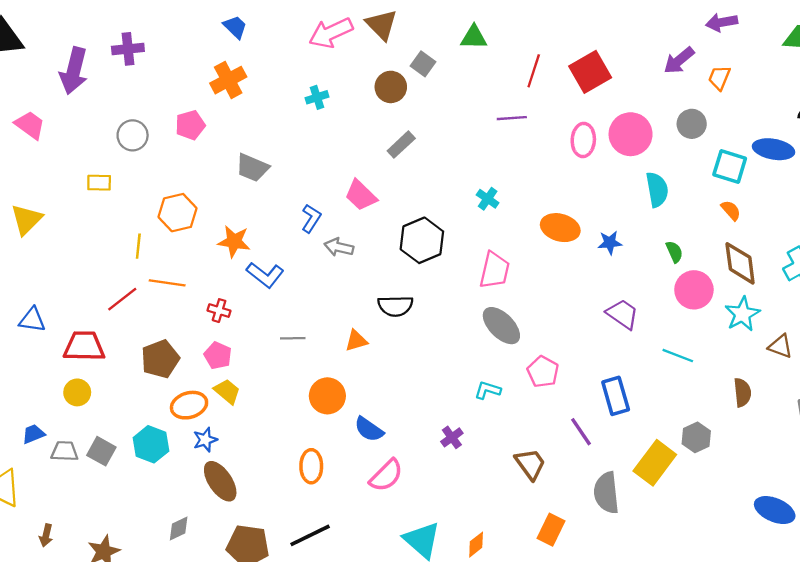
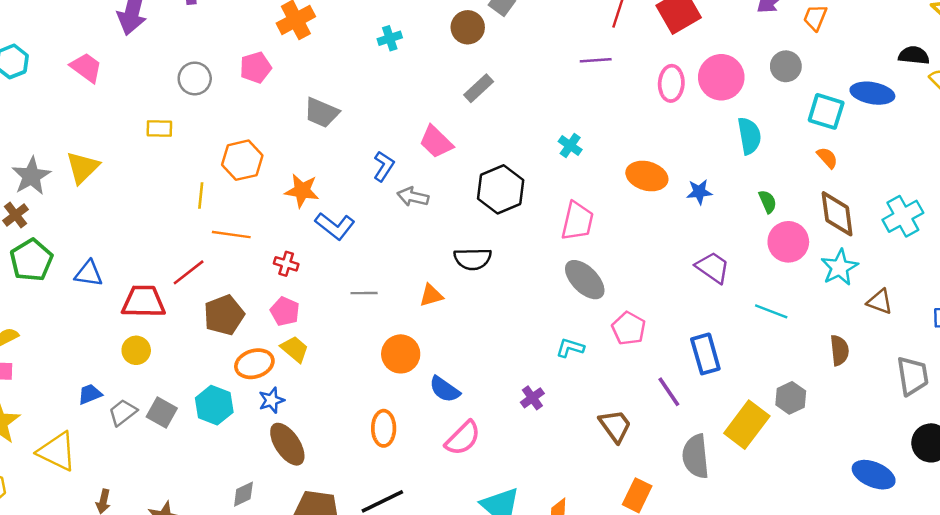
red line: (122, 299) -> (189, 272), moved
gray trapezoid: (65, 451) -> (123, 412), turned -40

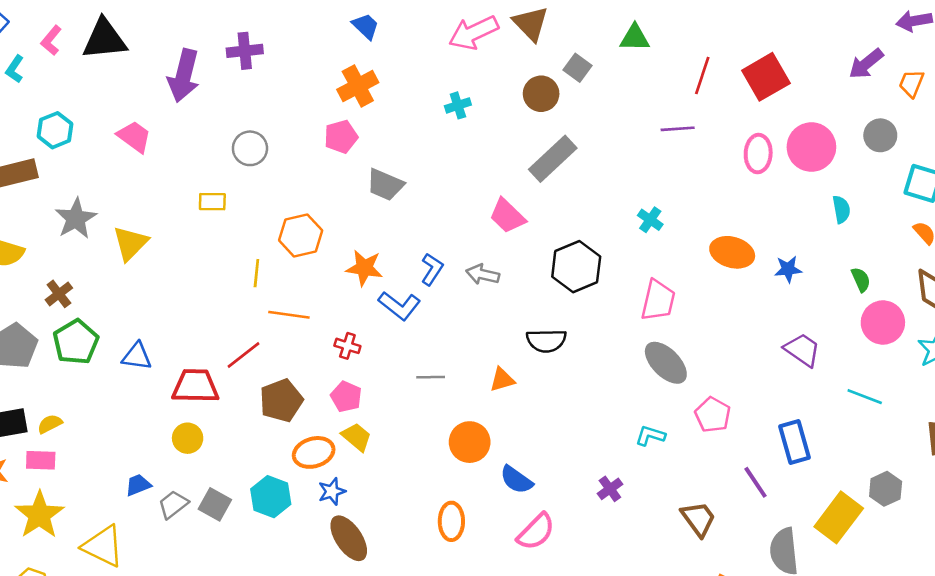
pink pentagon: (256, 68) -> (341, 137), moved
gray rectangle: (479, 88) -> (553, 159), size x1.5
cyan semicircle: (749, 136) -> (841, 209), size x0.7
blue L-shape: (384, 166) -> (432, 269), moved
gray star: (31, 176) -> (76, 219), moved

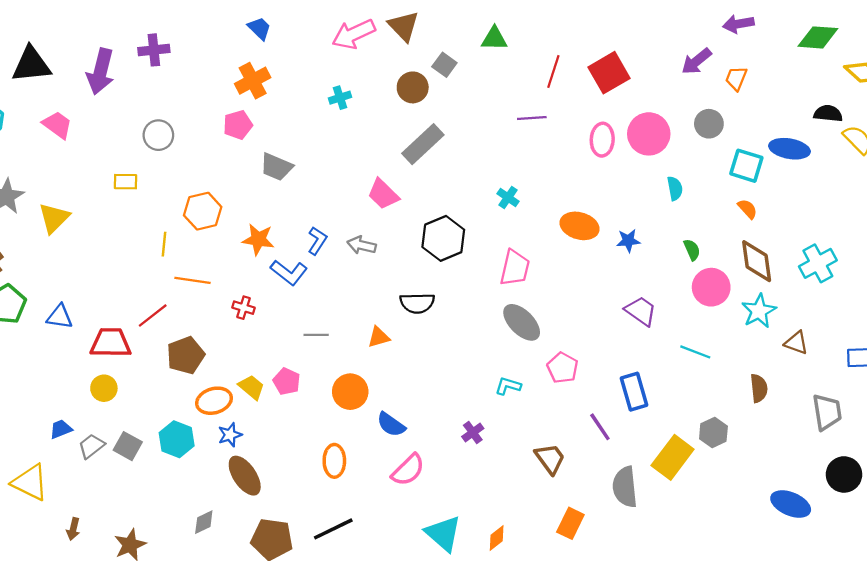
black triangle: (104, 39) -> (31, 65), moved
pink pentagon: (346, 397) -> (287, 381), moved

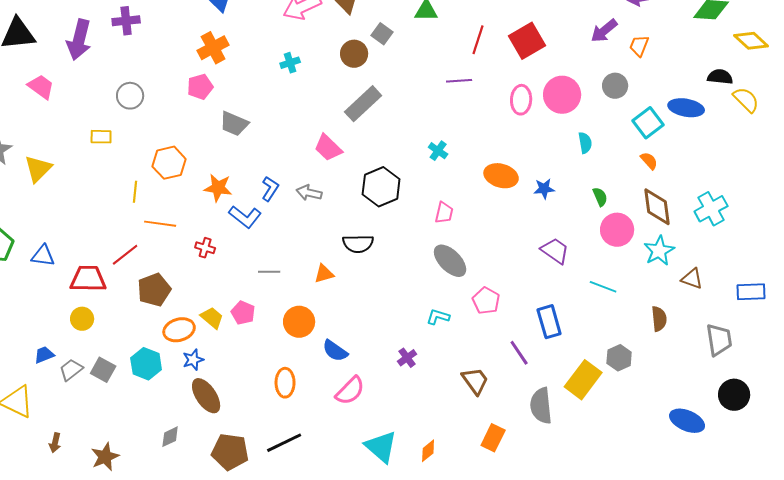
cyan square: (746, 166) -> (648, 123), turned 36
pink trapezoid: (515, 268) -> (444, 213), size x0.7

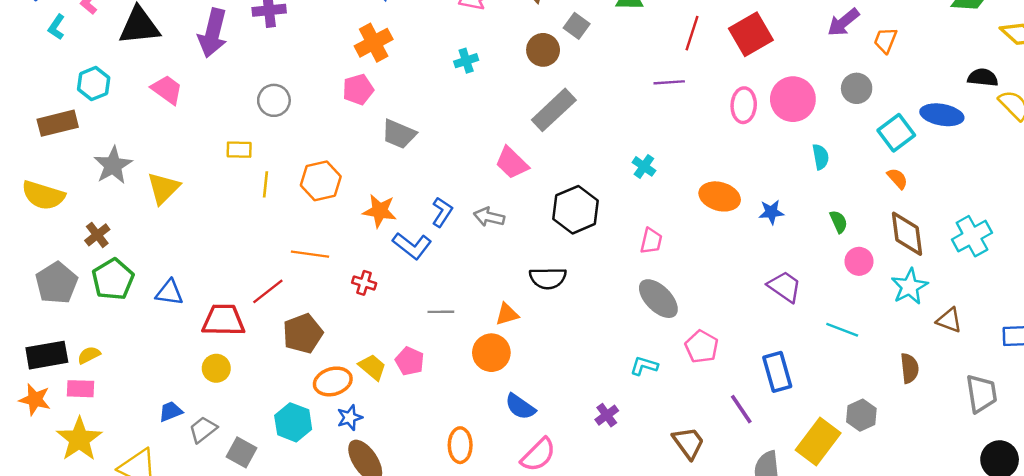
yellow line: (135, 192) -> (266, 184), moved
pink circle: (617, 230) -> (859, 261), size x0.7
orange circle: (299, 322) -> (491, 353), moved
gray square: (103, 370) -> (241, 452), moved

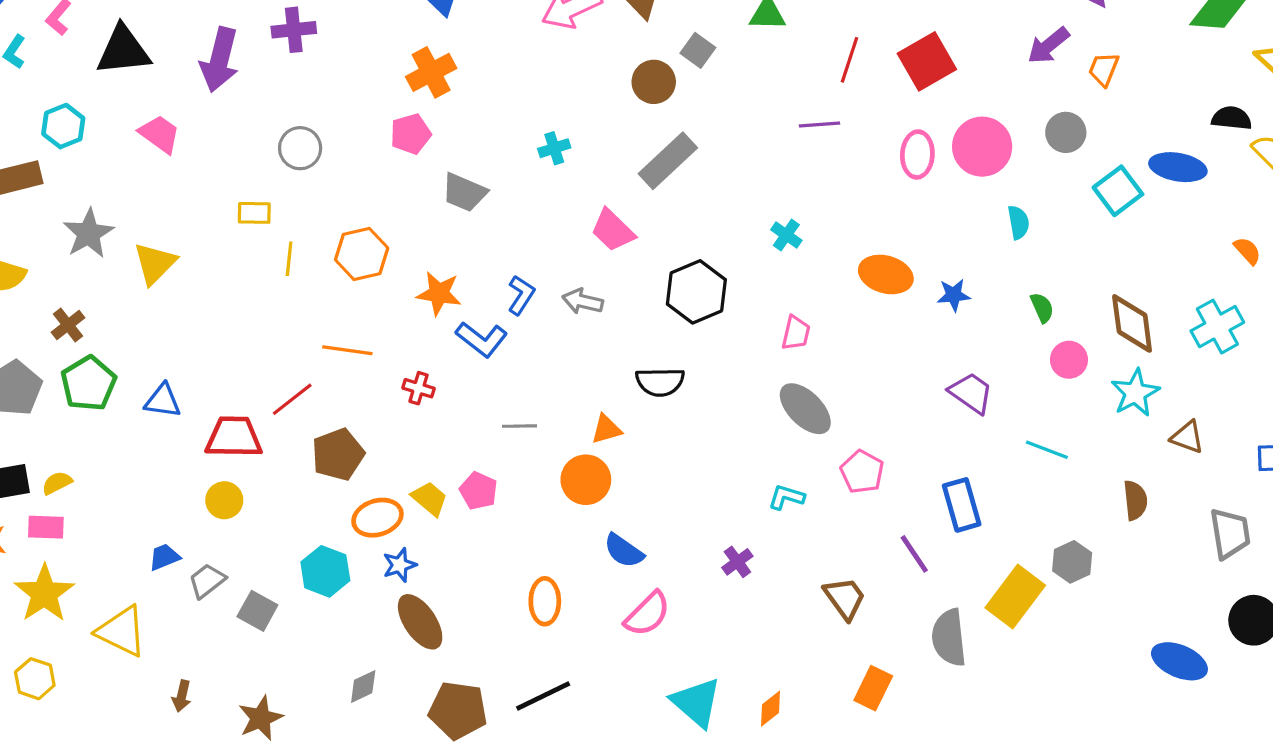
cyan cross: (466, 61) -> (554, 148), moved
orange semicircle: (897, 178) -> (1247, 251), moved

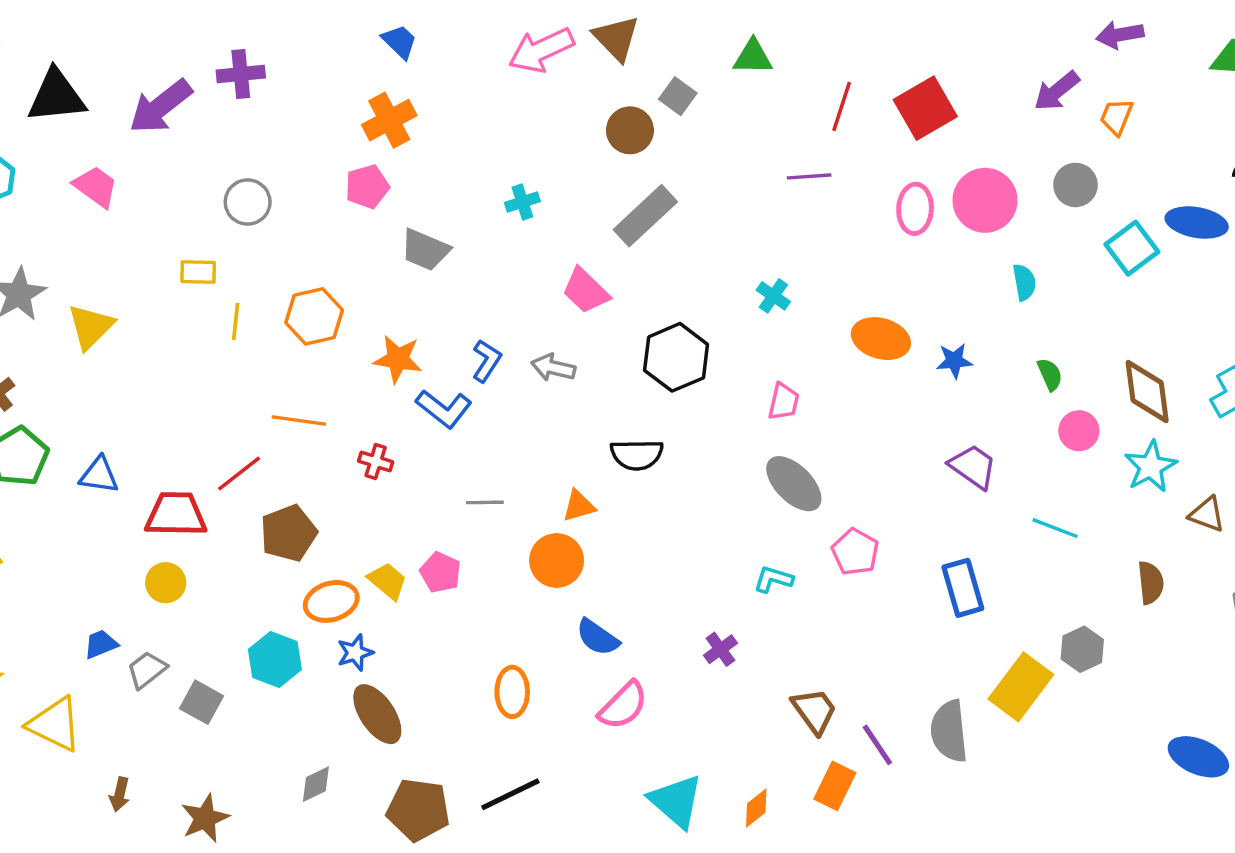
purple arrow: (220, 60) -> (161, 106), turned 38
purple line: (914, 554) -> (877, 745), moved
brown trapezoid: (845, 598) -> (814, 711), moved
orange rectangle: (873, 688) -> (835, 786), moved

